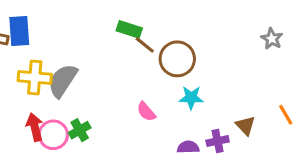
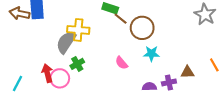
gray star: (272, 39) -> (205, 14), size x1.5
yellow cross: (35, 77) -> (78, 30), moved
brown triangle: (245, 126) -> (187, 72), turned -48
green cross: (80, 130) -> (77, 64), moved

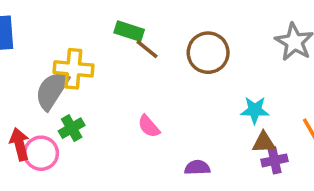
brown circle: (142, 28) -> (208, 53), moved
cyan star: (151, 54) -> (255, 110), moved
purple cross: (169, 82) -> (275, 160), moved

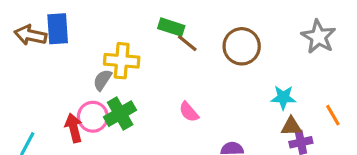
gray semicircle: (52, 90) -> (102, 80), size x0.6
green cross: (72, 128) -> (120, 114), size x1.4
pink circle: (41, 153) -> (93, 117), moved

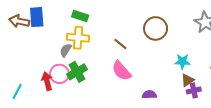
green rectangle: (171, 27) -> (80, 16), moved
brown line: (187, 43) -> (120, 44), moved
pink semicircle: (189, 112) -> (121, 71), size x1.5
brown triangle: (291, 126) -> (188, 80), turned -32

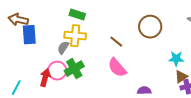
blue rectangle: (37, 17) -> (29, 35), moved
red arrow: (47, 81) -> (45, 78), turned 30

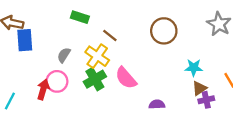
yellow cross: (75, 36) -> (97, 56), moved, turned 30
brown line: (116, 42) -> (110, 35), moved
green cross: (74, 69) -> (95, 79), moved

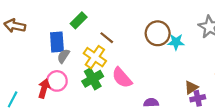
green rectangle: (80, 17) -> (79, 20), turned -63
blue rectangle: (25, 40) -> (57, 42), moved
cyan star: (194, 68) -> (176, 42), moved

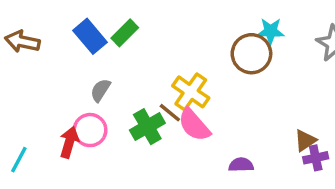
brown line: (107, 38) -> (170, 113), moved
blue rectangle: (57, 42) -> (90, 36), moved, turned -36
cyan star: (176, 42) -> (271, 31), moved
yellow cross: (95, 57) -> (191, 92), moved

